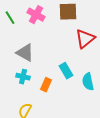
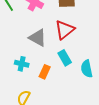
red triangle: (85, 39) -> (65, 30), moved
gray triangle: (25, 53) -> (38, 38), moved

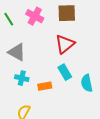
gray triangle: (38, 38) -> (17, 52), moved
orange rectangle: (45, 72) -> (45, 86), turned 56

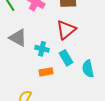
cyan cross: (22, 78) -> (42, 49), moved

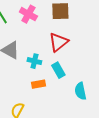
cyan semicircle: (88, 69) -> (80, 91), moved

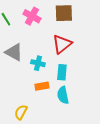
cyan rectangle: (58, 70) -> (62, 72), turned 35
cyan semicircle: (80, 91) -> (63, 95), moved

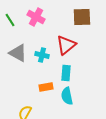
brown square: (64, 13) -> (82, 17), moved
cyan cross: (38, 63) -> (42, 55), moved

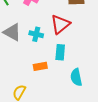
cyan semicircle: (67, 96) -> (76, 77), moved

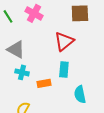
cyan cross: (36, 34) -> (22, 72), moved

